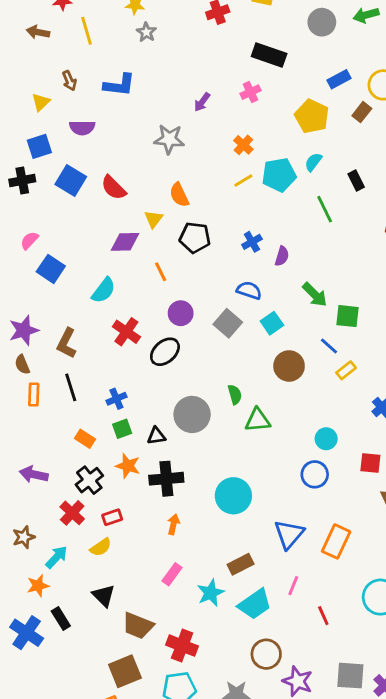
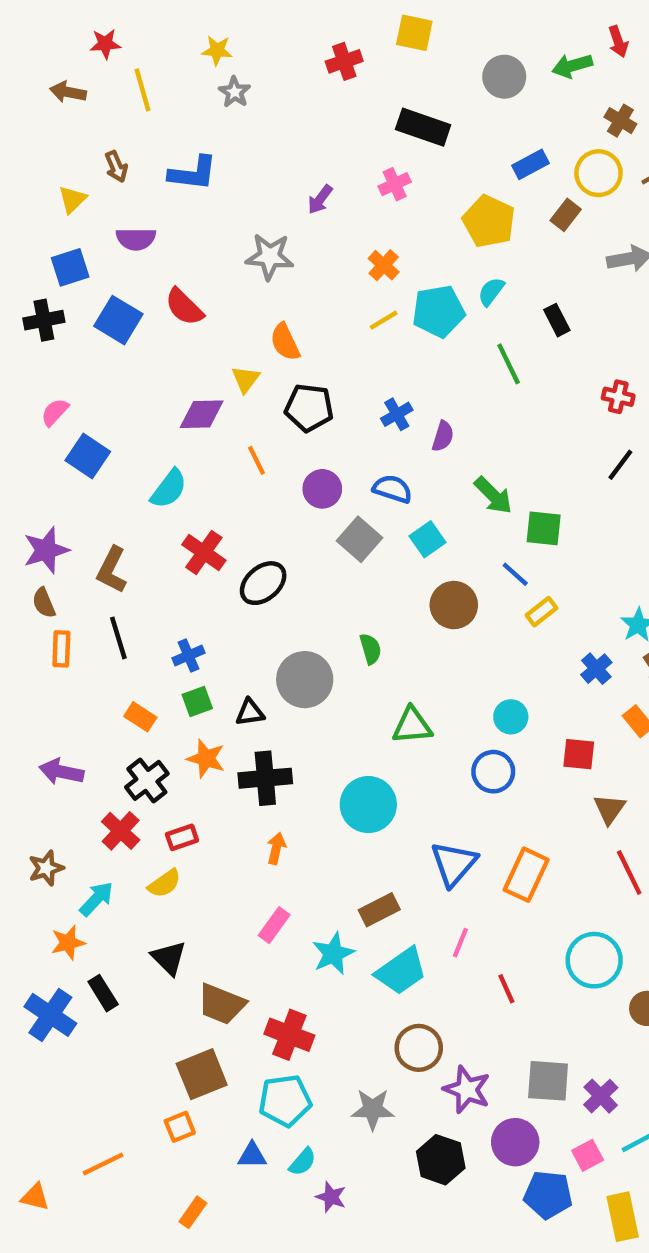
red semicircle: (114, 188) -> (184, 307), moved
purple circle: (181, 313) -> (322, 489), moved
green triangle: (258, 420) -> (412, 726), moved

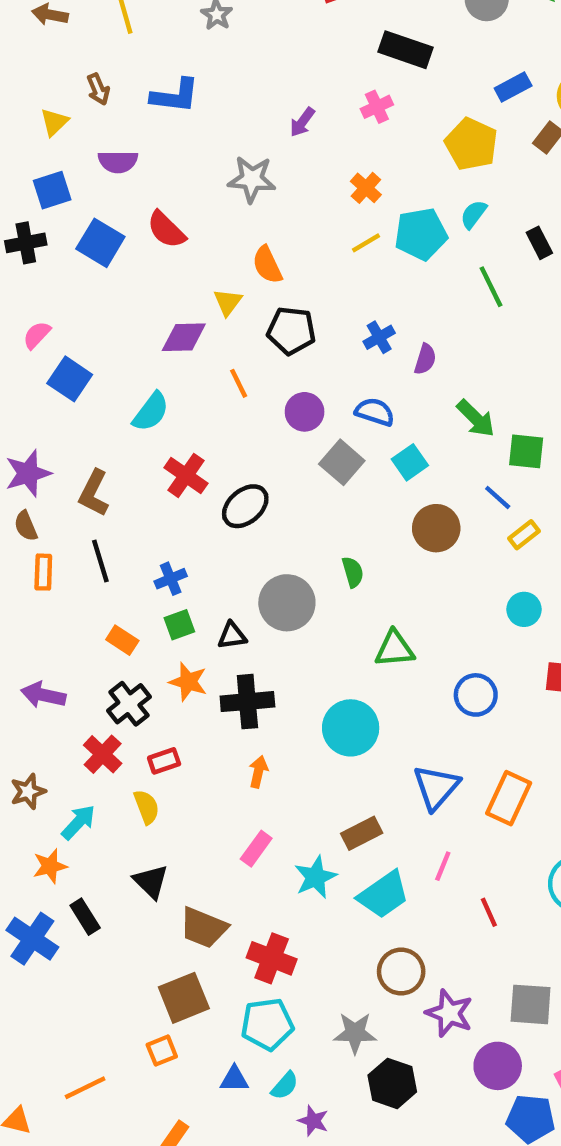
cyan circle: (511, 717) -> (524, 609), moved
yellow semicircle: (164, 883) -> (146, 807), turned -76
black hexagon: (441, 1160) -> (392, 1083), moved

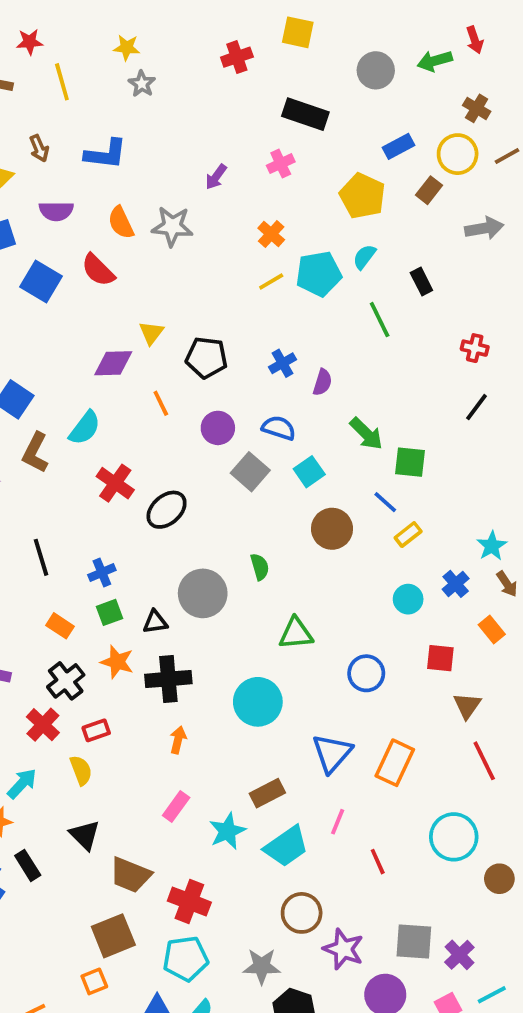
orange semicircle: (267, 265) -> (121, 223), moved
brown L-shape: (94, 493) -> (35, 453), moved

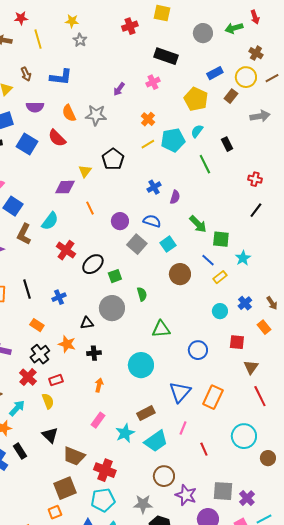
black pentagon: (206, 358) -> (113, 159), moved, turned 30
cyan star: (492, 546) -> (243, 258), moved
green square: (109, 612) -> (115, 276), moved
black cross: (168, 679) -> (94, 353), size x0.6

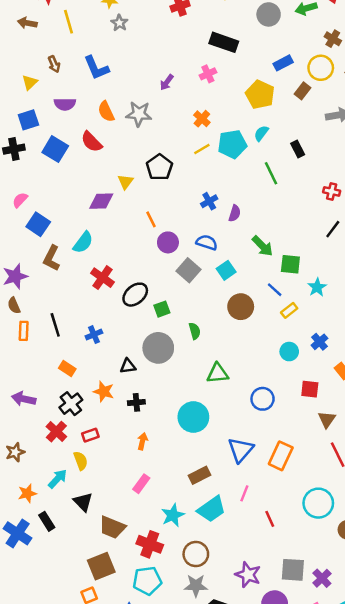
blue L-shape: (61, 77) -> (96, 68), turned 60
orange line: (90, 208) -> (151, 219), moved
cyan arrow: (17, 408) -> (58, 479), moved
cyan star: (125, 433) -> (173, 515), moved
brown circle: (164, 476) -> (196, 554), moved

